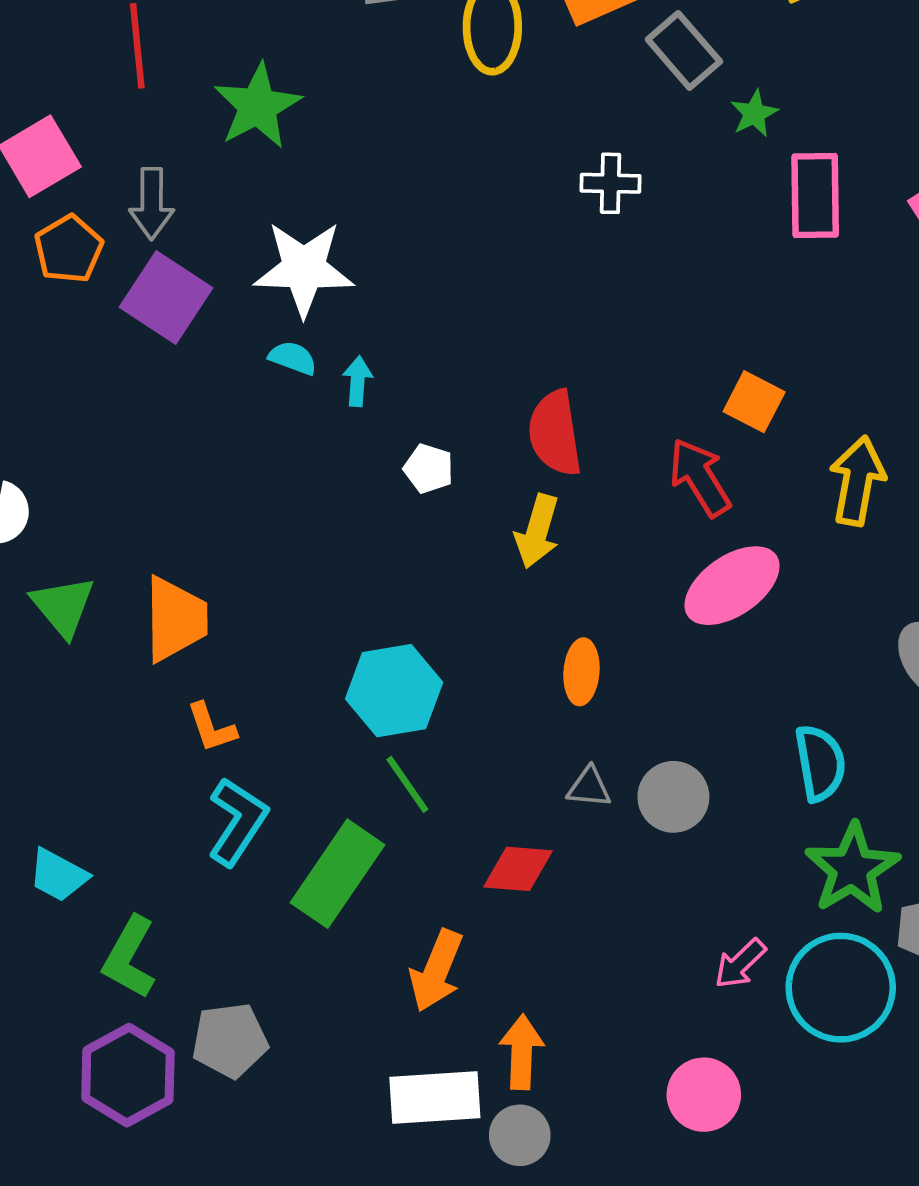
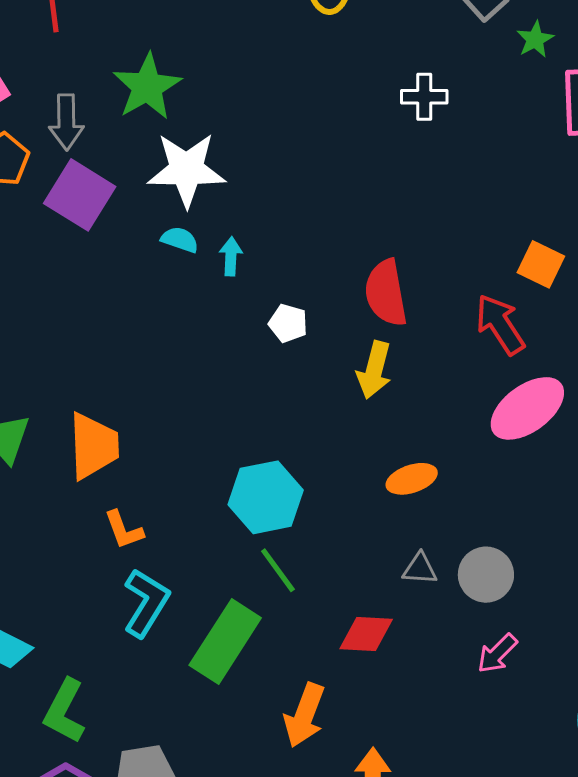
green star: (258, 106) -> (147, 87), moved
orange ellipse: (581, 672) -> (412, 479), turned 69
pink arrow: (740, 964) -> (497, 654), moved

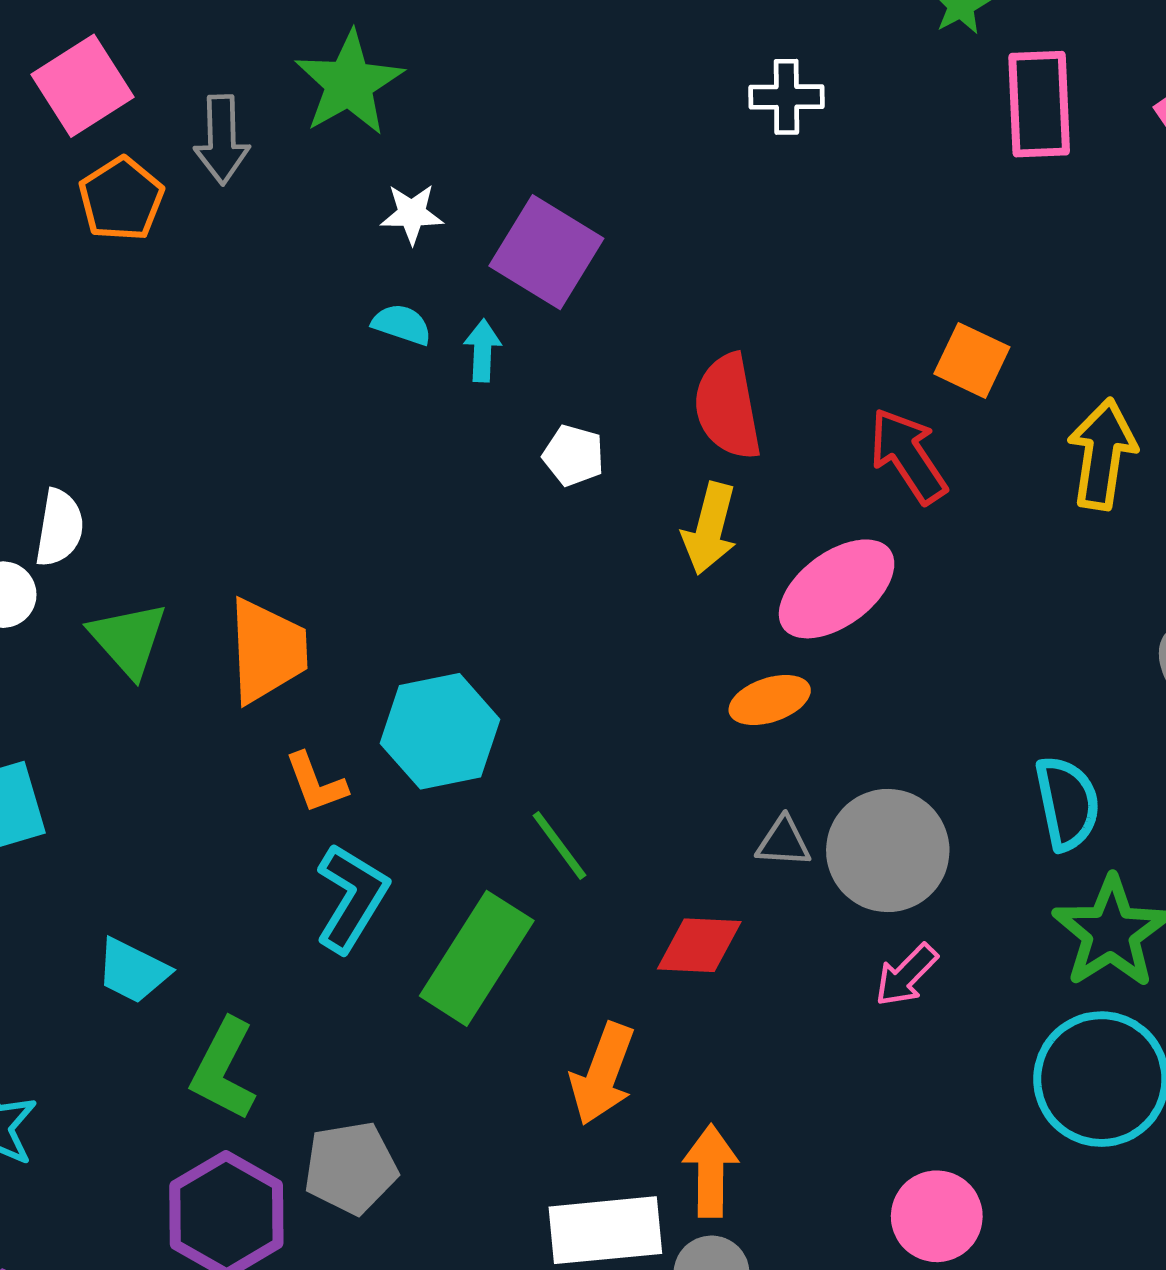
white star: (187, 170) -> (412, 214), size x0.5
purple square: (80, 195) -> (546, 252), moved
pink ellipse: (527, 408) -> (837, 589), moved
cyan hexagon: (266, 497) -> (440, 731), moved
gray circle: (486, 575) -> (888, 850), size x1.4

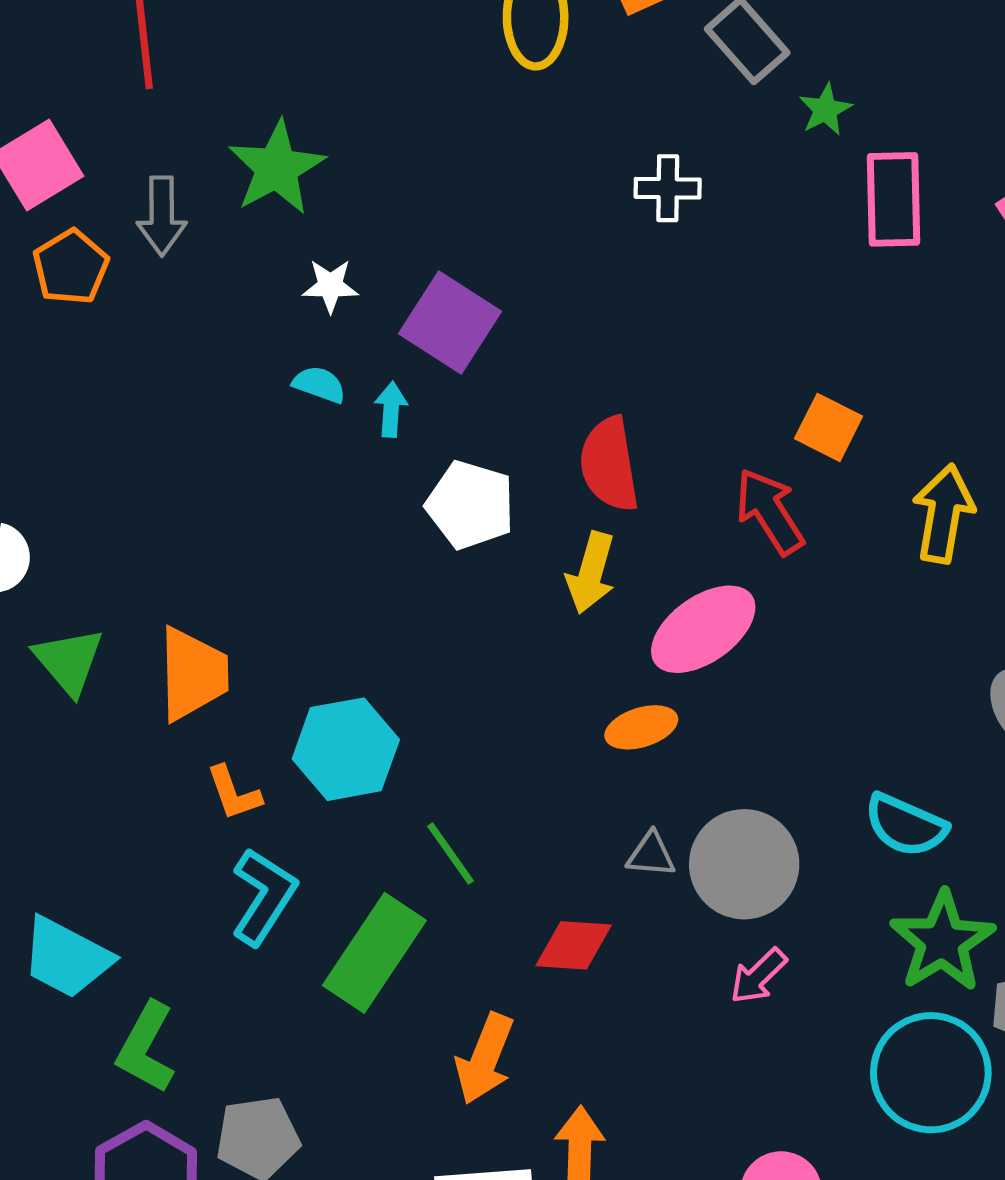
white pentagon: (573, 455) -> (470, 505), size x1.6
cyan semicircle: (1067, 803) -> (906, 825), turned 124
cyan trapezoid: (133, 971) -> (67, 958), size x1.4

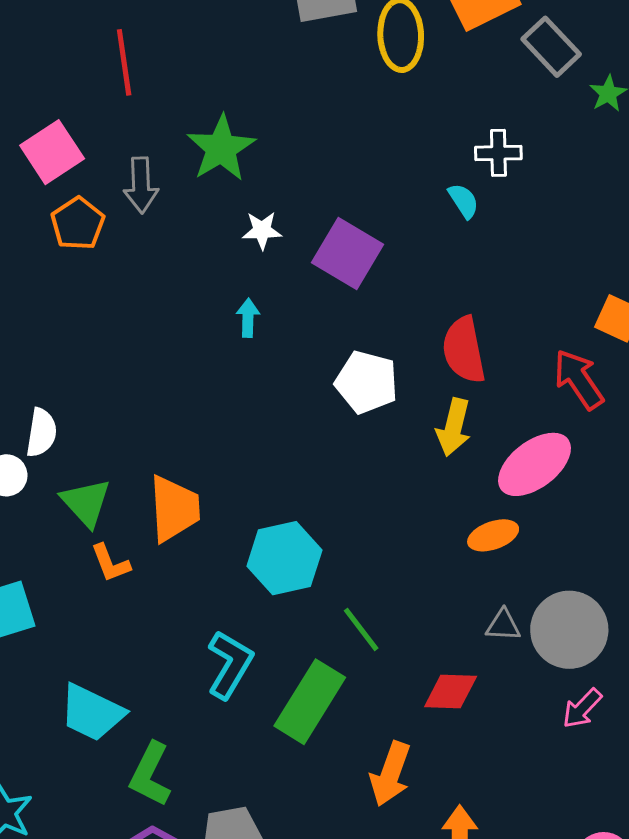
cyan semicircle: (319, 384) -> (463, 201), moved, turned 39
cyan arrow: (391, 409) -> (248, 318), moved
orange L-shape: (234, 793) -> (110, 563), moved

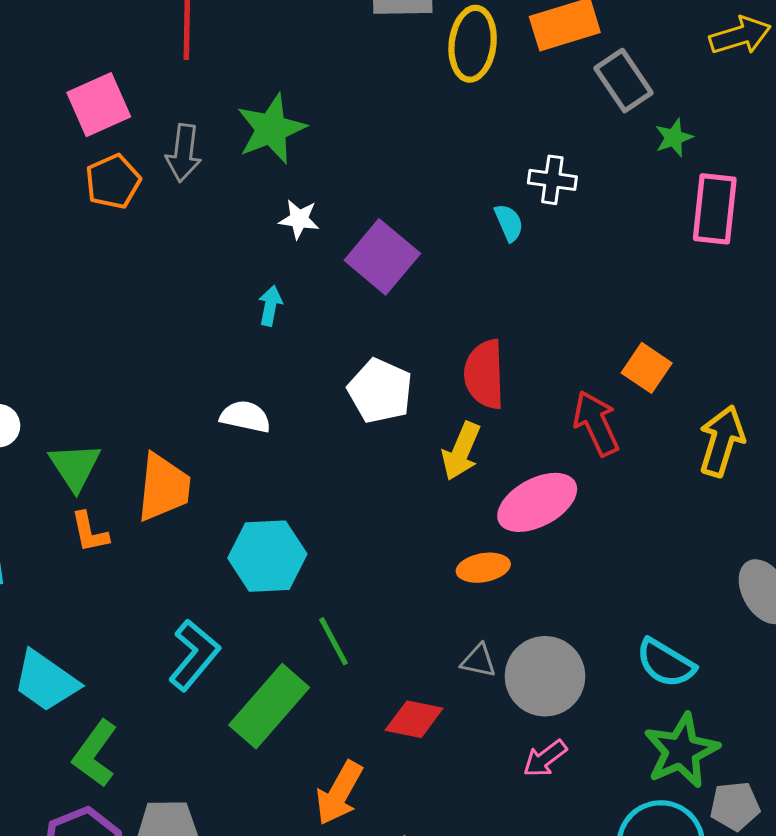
white semicircle: (41, 433) -> (245, 417), moved, turned -96

